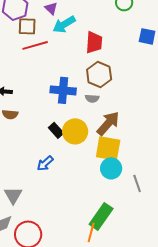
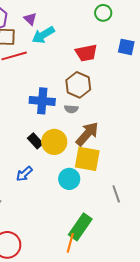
red trapezoid: (94, 42) -> (86, 53), moved, turned 75
cyan circle: (111, 168) -> (69, 179), moved

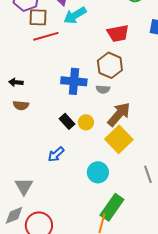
yellow circle: (54, 142) -> (86, 122), size x0.6
yellow square: (87, 159) -> (119, 139), turned 36
cyan circle: (69, 179) -> (98, 172), moved

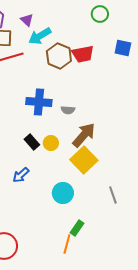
brown hexagon: (110, 65) -> (59, 56), moved
green rectangle: (112, 207) -> (77, 228), size x0.6

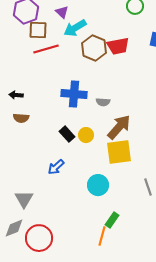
yellow square: (84, 160) -> (119, 152), turned 36

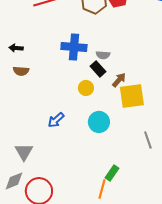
brown arrow: (119, 127) -> (119, 80), size x0.6
black rectangle: (67, 134) -> (98, 69), moved
yellow square: (119, 152) -> (132, 96), moved
cyan circle: (98, 185) -> (99, 122), moved

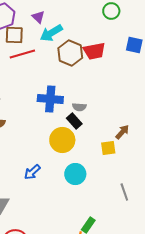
brown arrow: (119, 80) -> (122, 132), moved
yellow circle: (86, 88) -> (62, 140), size x1.6
yellow square: (132, 96) -> (108, 148), size x0.6

